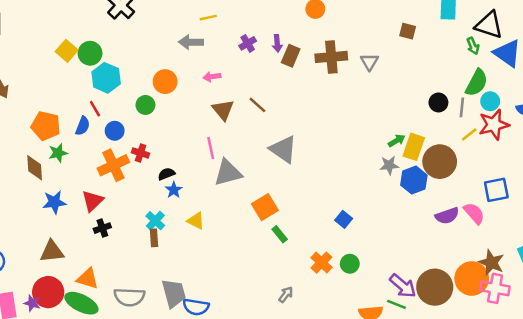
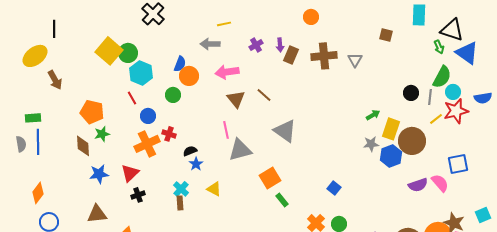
yellow square: (67, 51) -> (109, 51), size x1.5
pink arrow: (212, 77) -> (227, 72), size x1.6
blue semicircle: (83, 126) -> (180, 64), moved
green arrow: (397, 141) -> (373, 115), moved

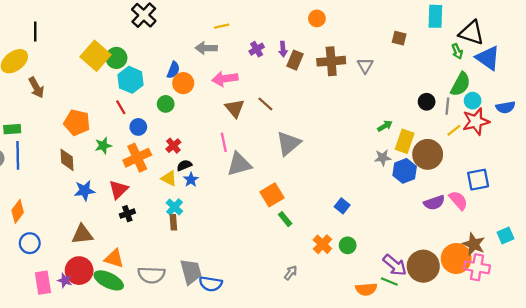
gray triangle: (285, 131) -> (288, 143), turned 45
green star: (102, 134) -> (103, 146), moved
red cross: (169, 134) -> (173, 146), moved, turned 32
yellow triangle: (214, 189) -> (169, 178), moved

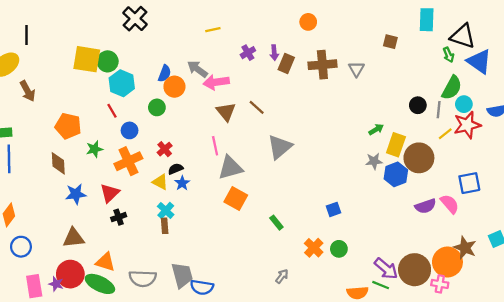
gray arrow: (206, 48) -> (197, 69), moved, turned 35
yellow square: (96, 56) -> (87, 59), turned -32
orange square: (272, 195) -> (236, 198), moved, turned -30
blue square: (342, 206) -> (333, 209), turned 32
pink cross: (477, 267) -> (440, 284), moved, size x0.7

